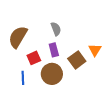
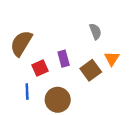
gray semicircle: (56, 29) -> (95, 31), moved
brown circle: (52, 74) -> (58, 100), moved

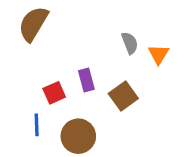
brown semicircle: (21, 43) -> (33, 24), moved
orange triangle: (112, 59) -> (159, 54), moved

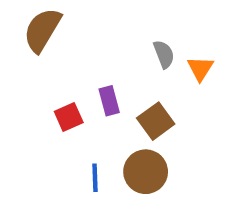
blue line: (37, 125) -> (95, 178), moved
brown circle: (78, 136) -> (146, 172), moved

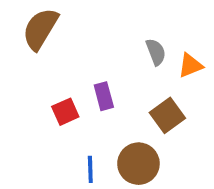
orange triangle: (200, 68) -> (190, 65), turned 36
brown square: (156, 121) -> (167, 115), moved

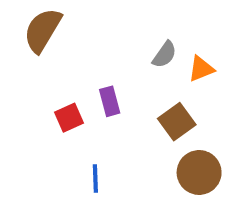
gray semicircle: (156, 52) -> (165, 55), turned 56
brown circle: (138, 164) -> (199, 172), moved

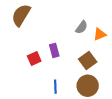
brown circle: (199, 172) -> (88, 86), moved
blue line: (95, 179) -> (55, 87), moved

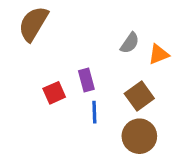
blue line: (55, 87) -> (94, 112), moved

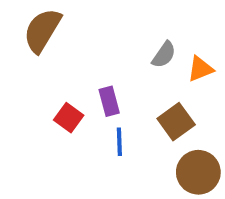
red square: (54, 93) -> (69, 118), turned -30
brown circle: (139, 136) -> (198, 172), moved

